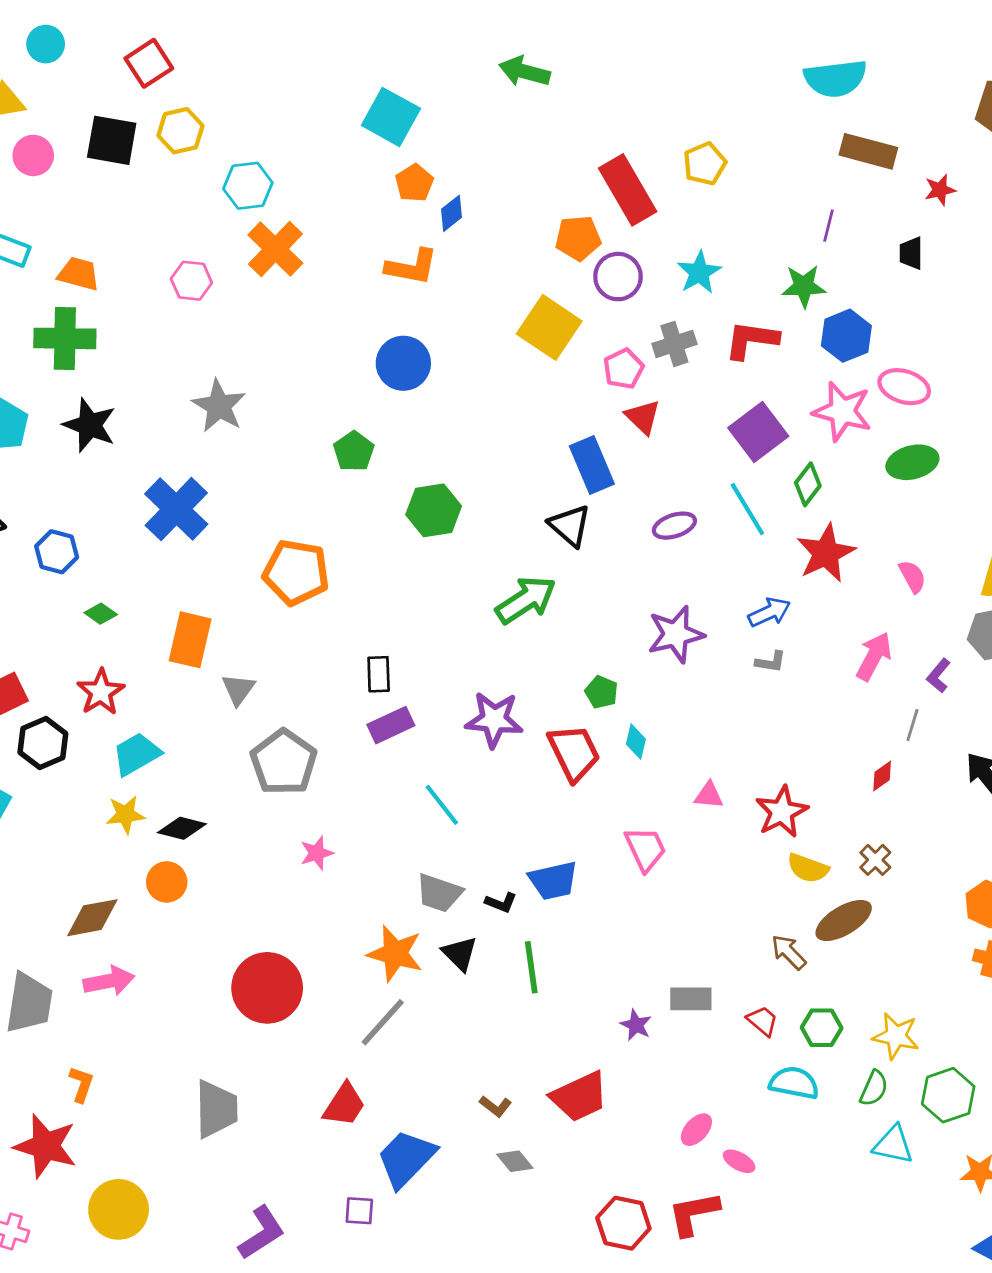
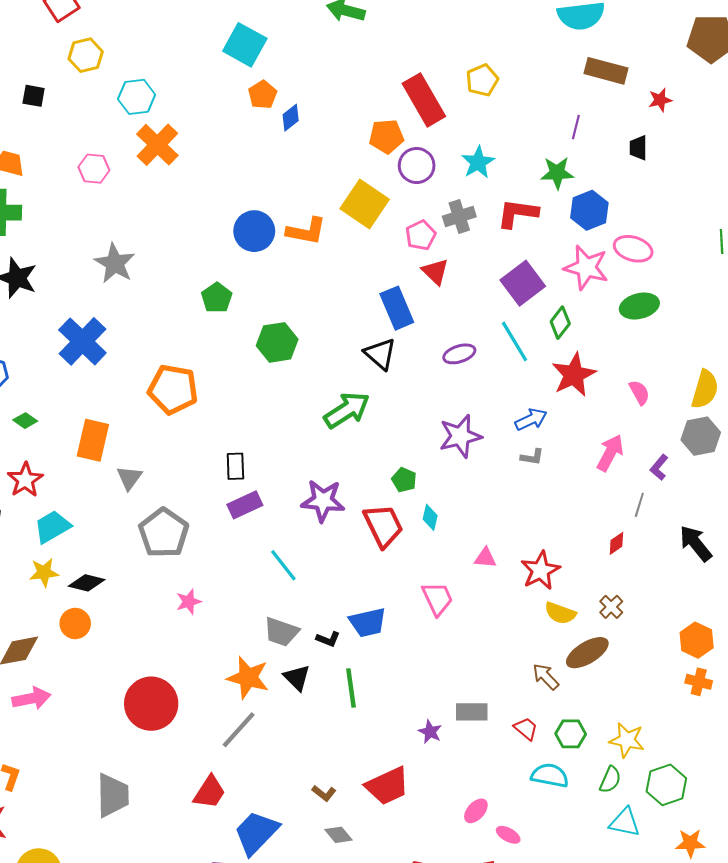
black square: (112, 140) -> (34, 96), moved, size x0.6
orange L-shape: (412, 267) -> (306, 231), moved

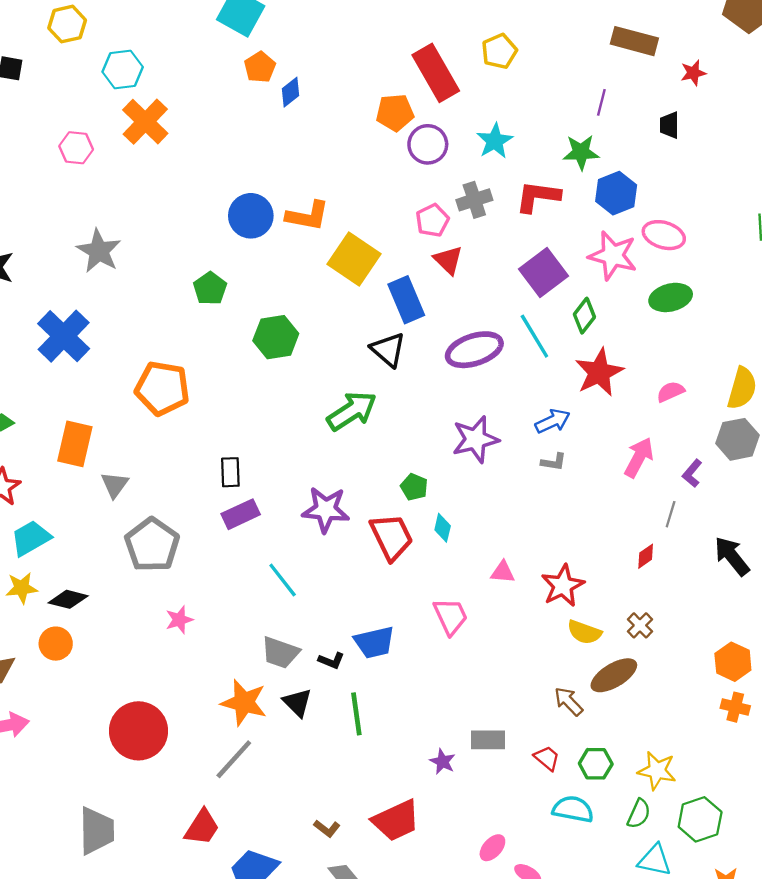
yellow square: (365, 204) -> (354, 259), moved
purple ellipse: (459, 354) -> (474, 350), size x1.6
pink semicircle: (639, 392) -> (671, 392), turned -85

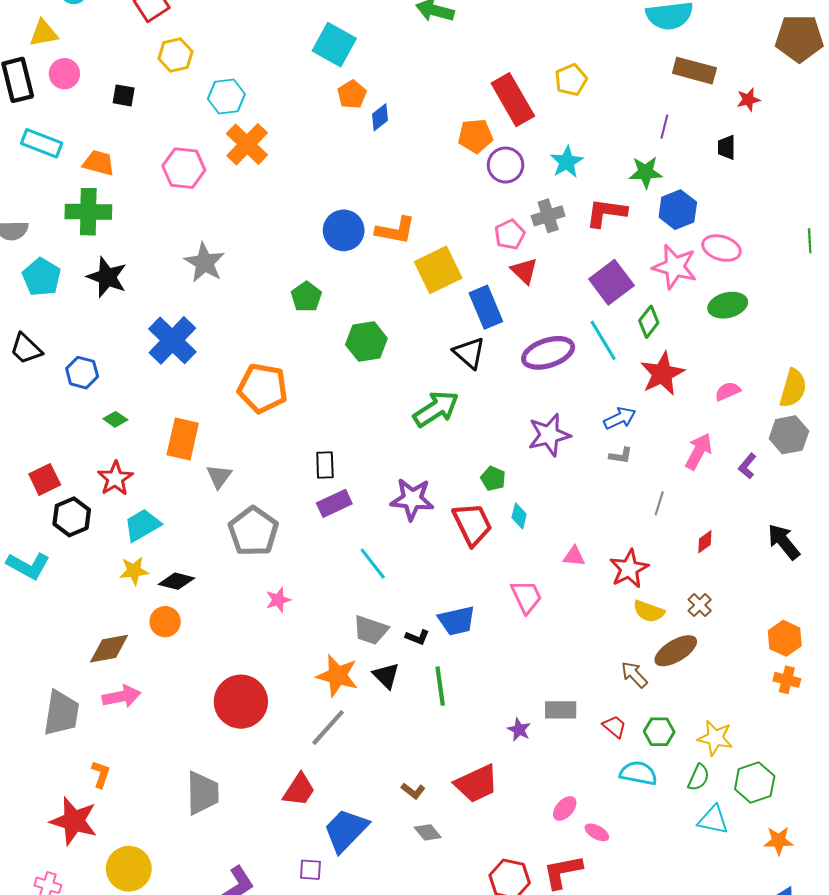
pink hexagon: (76, 148) -> (184, 168), size x1.4
yellow square: (354, 259) -> (438, 270), turned 30
gray line: (671, 514) -> (659, 503), moved

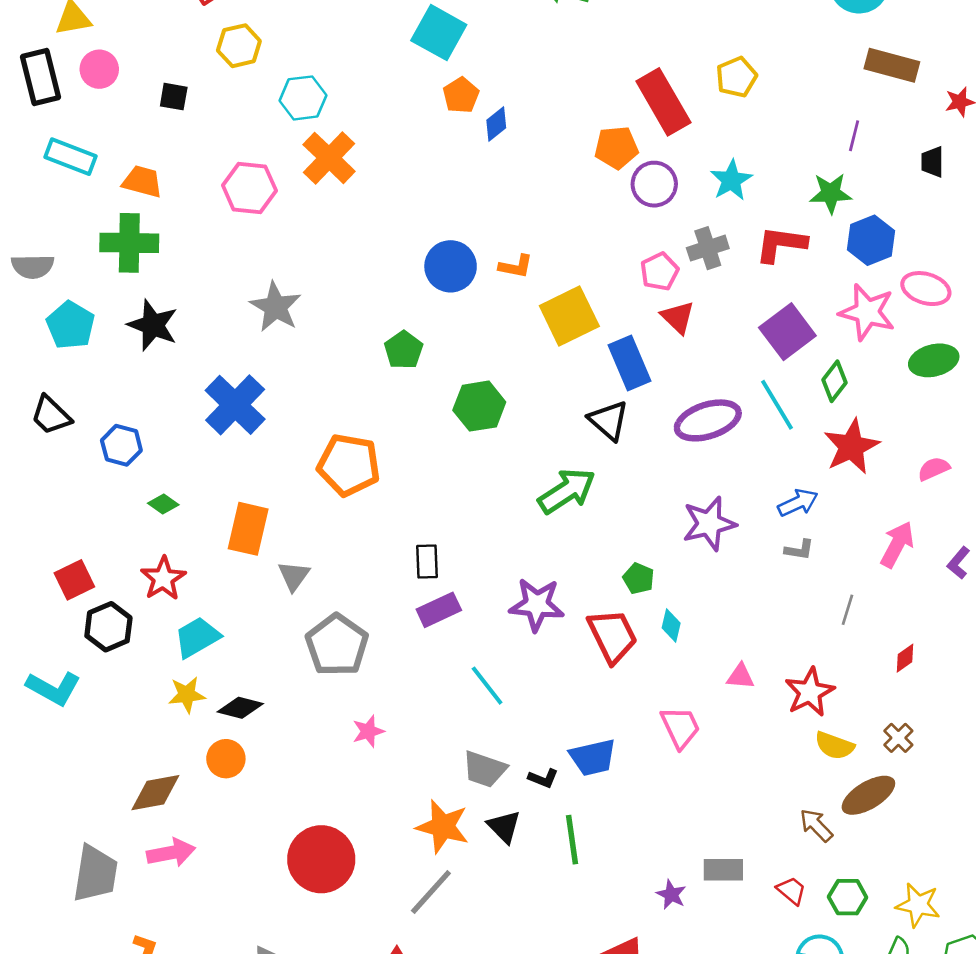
orange L-shape: (396, 230) -> (516, 266), size x0.7

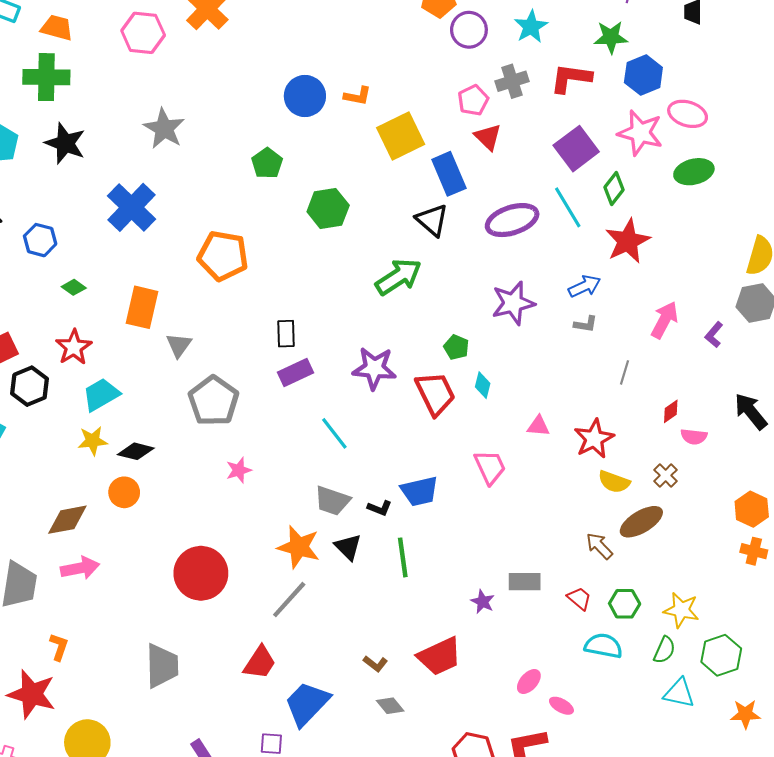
pink semicircle: (934, 469) -> (694, 437), moved, turned -150

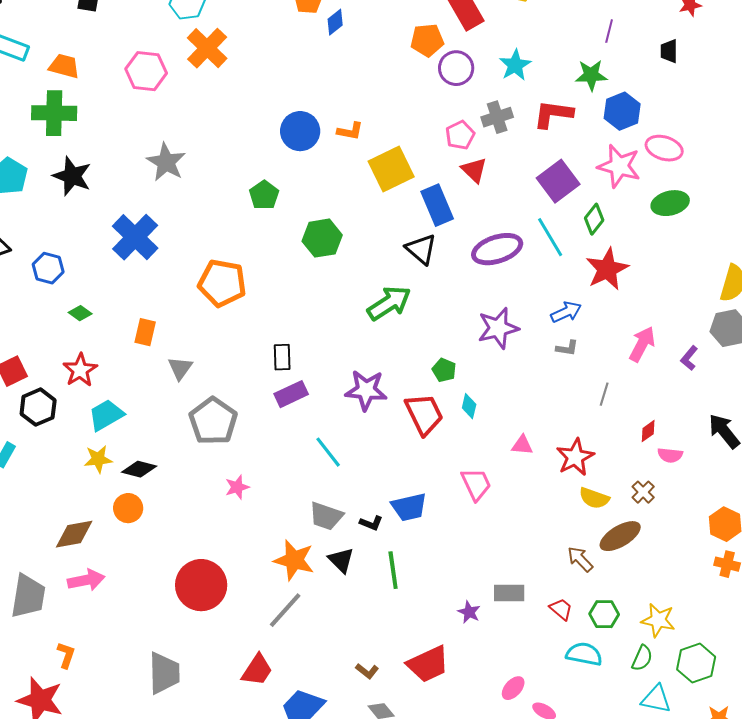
orange rectangle: (142, 307) -> (145, 332), size x0.7

